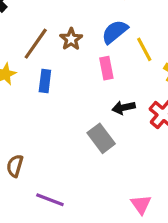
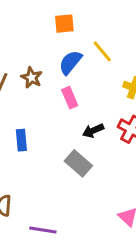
yellow line: (144, 49) -> (102, 51), moved
blue rectangle: (45, 81) -> (21, 140), moved

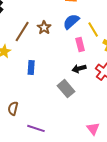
yellow line: (102, 51) -> (93, 30), moved
pink rectangle: (70, 98) -> (80, 45), moved

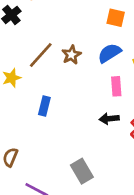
gray rectangle: (66, 89) -> (82, 171), moved

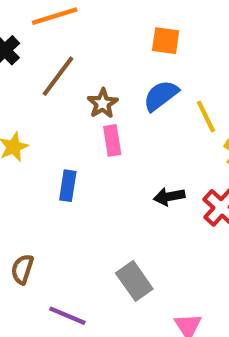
brown line: (41, 55) -> (58, 76), moved
pink rectangle: (116, 86) -> (112, 140), moved

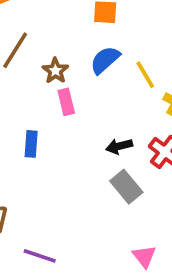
gray rectangle: (134, 281) -> (126, 187), moved

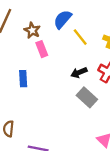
yellow line: (145, 75) -> (80, 37), moved

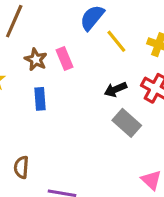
brown star: (32, 30) -> (36, 60), moved

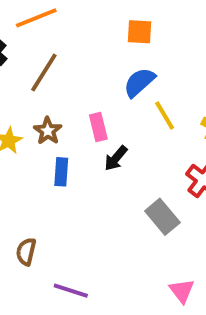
brown star: (36, 60) -> (48, 131), moved
black arrow: (115, 89) -> (116, 158), moved, turned -35

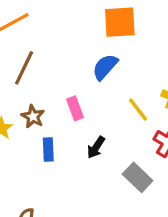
orange square: (139, 32) -> (120, 22), moved, size x1.5
yellow line: (165, 115) -> (138, 109), moved
black arrow: (116, 158) -> (96, 147), moved

